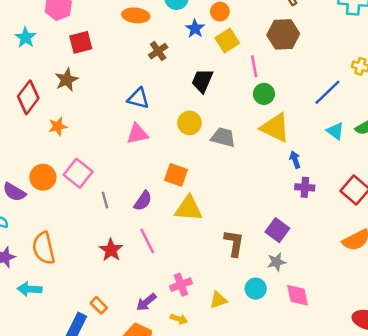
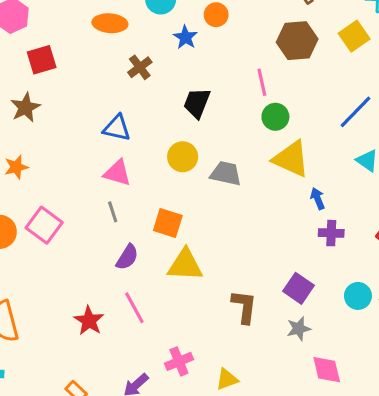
yellow square: (227, 41) -> (354, 36), moved
pink triangle: (137, 134) -> (117, 173), turned 30
gray line: (105, 200) -> (113, 212), moved
cyan circle: (256, 289) -> (358, 296), moved

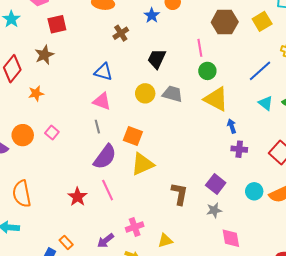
gray trapezoid: (226, 173) -> (172, 94), moved
pink square: (44, 225) -> (52, 133), size x0.6
purple semicircle: (127, 257) -> (105, 157), size x1.5
yellow triangle: (185, 265) -> (142, 164), turned -30

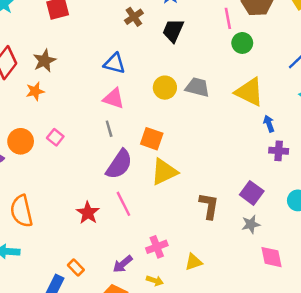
pink line: (200, 48) -> (228, 18), moved
brown star: (44, 55) -> (44, 61), moved
black trapezoid: (157, 59) -> (173, 31), moved
green circle: (207, 71) -> (242, 43), moved

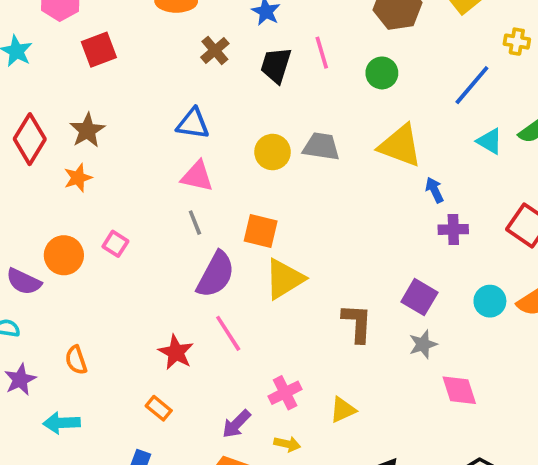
pink line: (228, 18) -> (322, 53), moved
orange semicircle: (21, 211) -> (76, 360), size x0.6
orange rectangle: (76, 267) -> (159, 408), moved

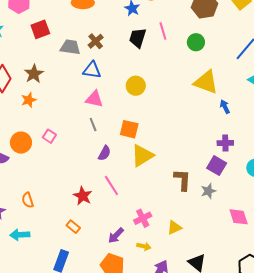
brown cross: (215, 50) -> (96, 41), moved
gray trapezoid: (321, 146) -> (70, 47), moved
purple cross: (453, 229) -> (225, 143), moved
purple semicircle: (216, 275) -> (105, 153), size x0.6
gray star: (423, 344) -> (208, 191), moved

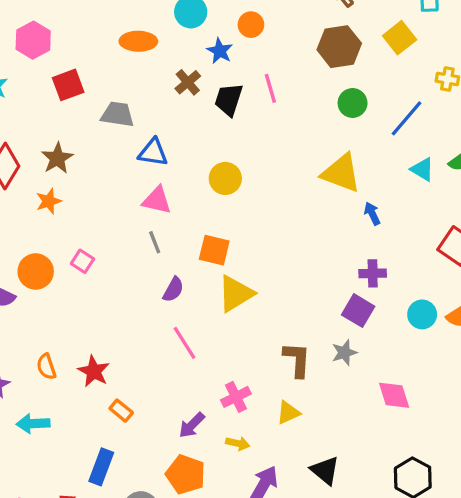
brown cross: (96, 41) -> (188, 82), moved
green circle: (196, 42) -> (353, 103), moved
brown L-shape: (182, 180) -> (297, 360), moved
red star: (83, 196) -> (94, 371), moved

